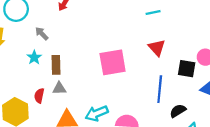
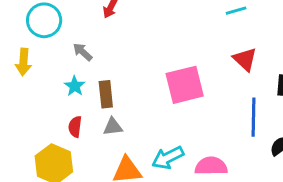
red semicircle: (39, 96) -> (75, 127), moved

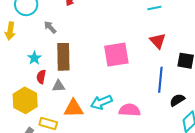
cyan star: (75, 86) -> (34, 58), moved
brown rectangle: (106, 94) -> (63, 57), size x1.5
gray triangle: (113, 127) -> (59, 86), moved

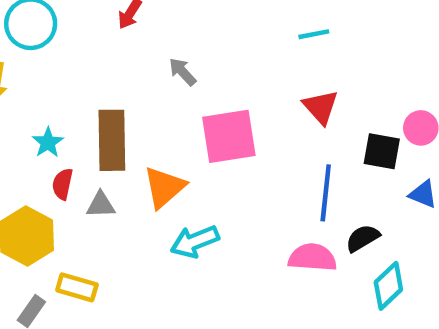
gray arrow: (50, 27) -> (183, 72), moved
orange triangle: (74, 108) -> (164, 187), moved, turned -40
pink semicircle: (130, 110) -> (312, 257), moved

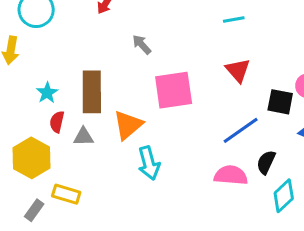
blue line: (326, 193) -> (241, 130), turned 48
black semicircle: (363, 238) -> (266, 162), turned -35
cyan arrow: (195, 241) -> (149, 163), turned -84

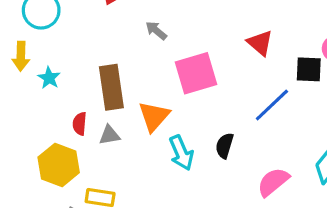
cyan star: (47, 93) -> (49, 78), moved
black semicircle: (266, 162) -> (224, 146), moved
pink semicircle: (231, 175) -> (273, 182), moved, turned -36

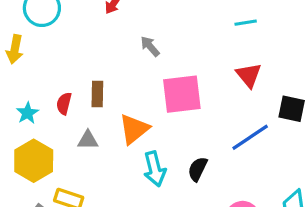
cyan star: (49, 78) -> (27, 113), moved
brown rectangle: (111, 87) -> (97, 94), size x0.6
red semicircle: (80, 124) -> (64, 104), moved

